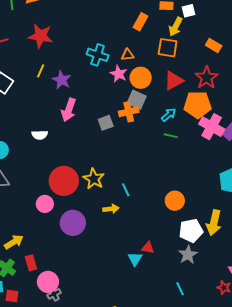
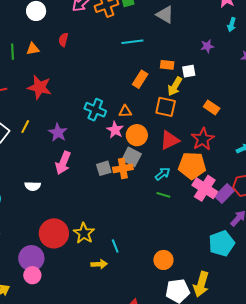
yellow line: (41, 71) -> (25, 127), moved
gray square: (106, 123) -> (104, 168), moved
pink circle: (45, 204) -> (32, 275), moved
purple circle: (73, 223) -> (31, 258), moved

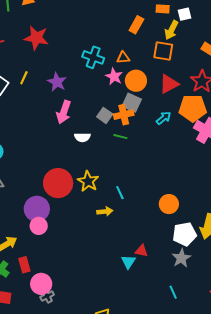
gray square: (104, 168) -> (105, 115), turned -35
white semicircle: (33, 186) -> (82, 137), moved
green line: (163, 195) -> (120, 137), moved

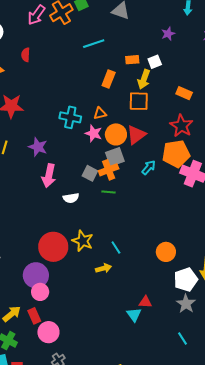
red triangle: (169, 84) -> (136, 135), moved
gray square: (132, 103) -> (115, 157), turned -36
red rectangle: (24, 265) -> (34, 316), moved
pink circle: (41, 284) -> (48, 332), moved

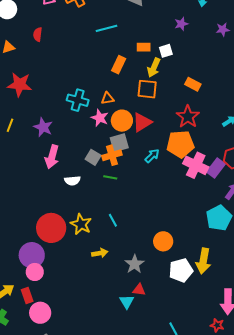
cyan line: (116, 247) -> (113, 220), moved
gray star: (186, 304) -> (134, 264), moved

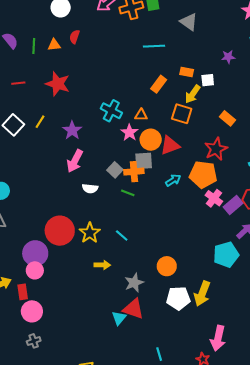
red semicircle: (38, 34) -> (75, 37), moved
pink cross: (196, 165) -> (214, 198), size x0.7
cyan line: (113, 220) -> (122, 235), turned -32
red triangle: (139, 290) -> (133, 309), size x1.6

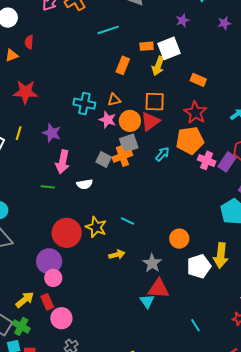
white square: (208, 80) -> (169, 48), size x1.6
orange square: (182, 114) -> (155, 102), moved
green line: (128, 193) -> (48, 187), moved

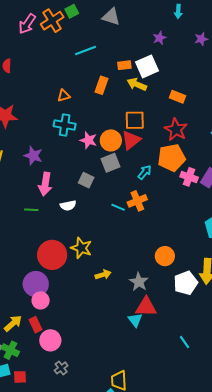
yellow arrow: (158, 66) -> (137, 84), turned 96
orange triangle: (114, 100) -> (64, 96), moved
orange cross: (122, 156) -> (137, 201), moved
cyan line: (128, 221) -> (118, 207), moved

